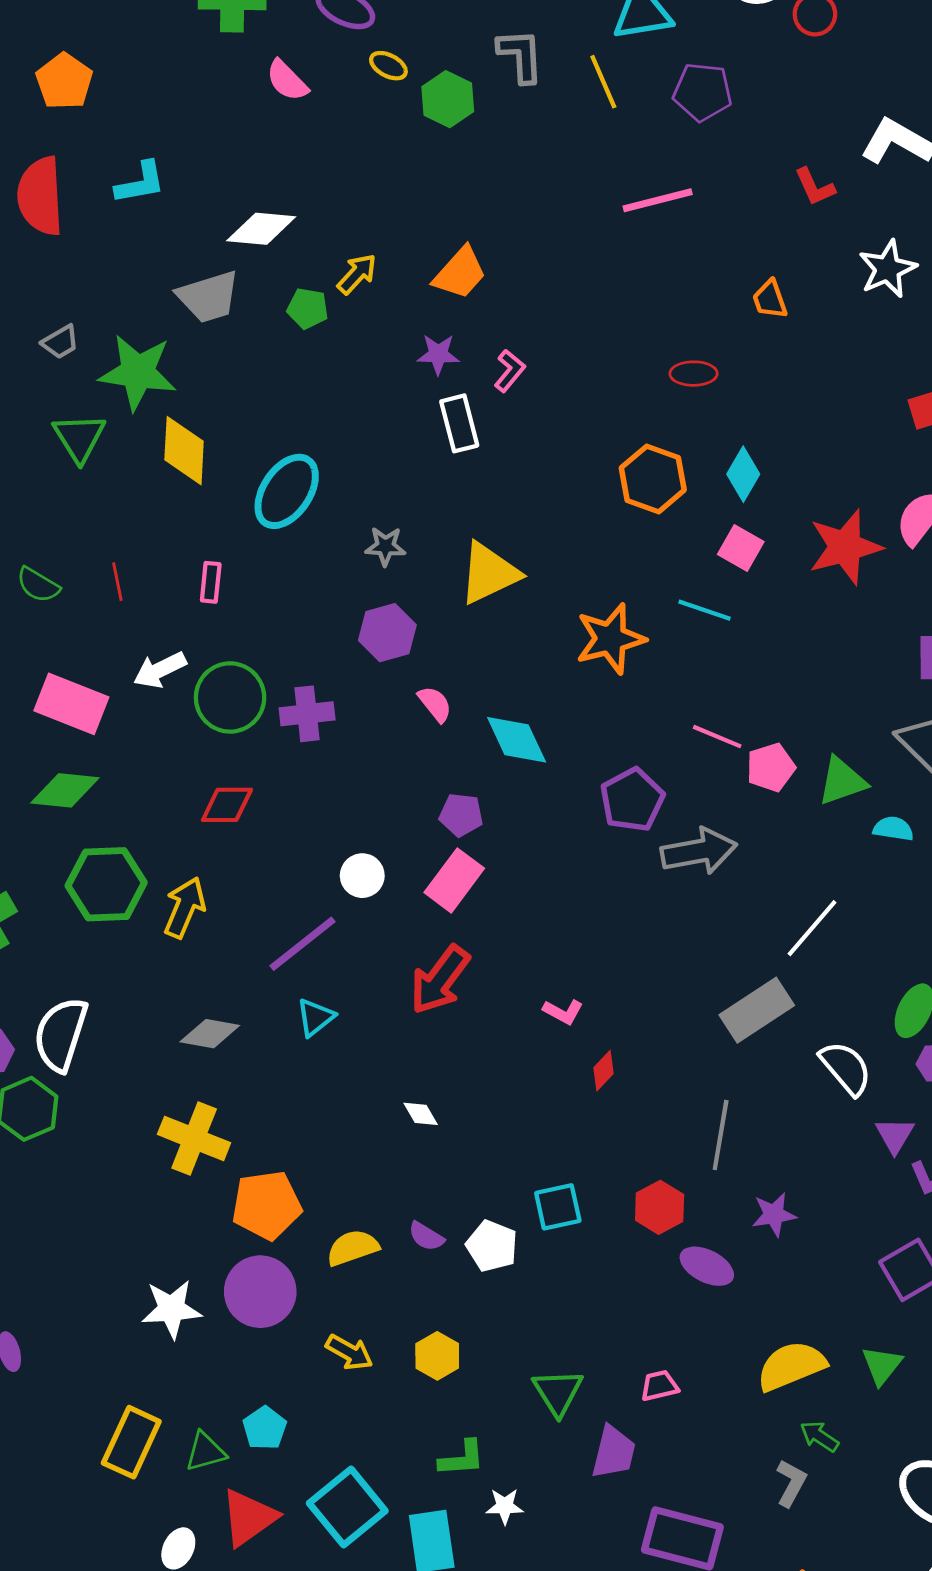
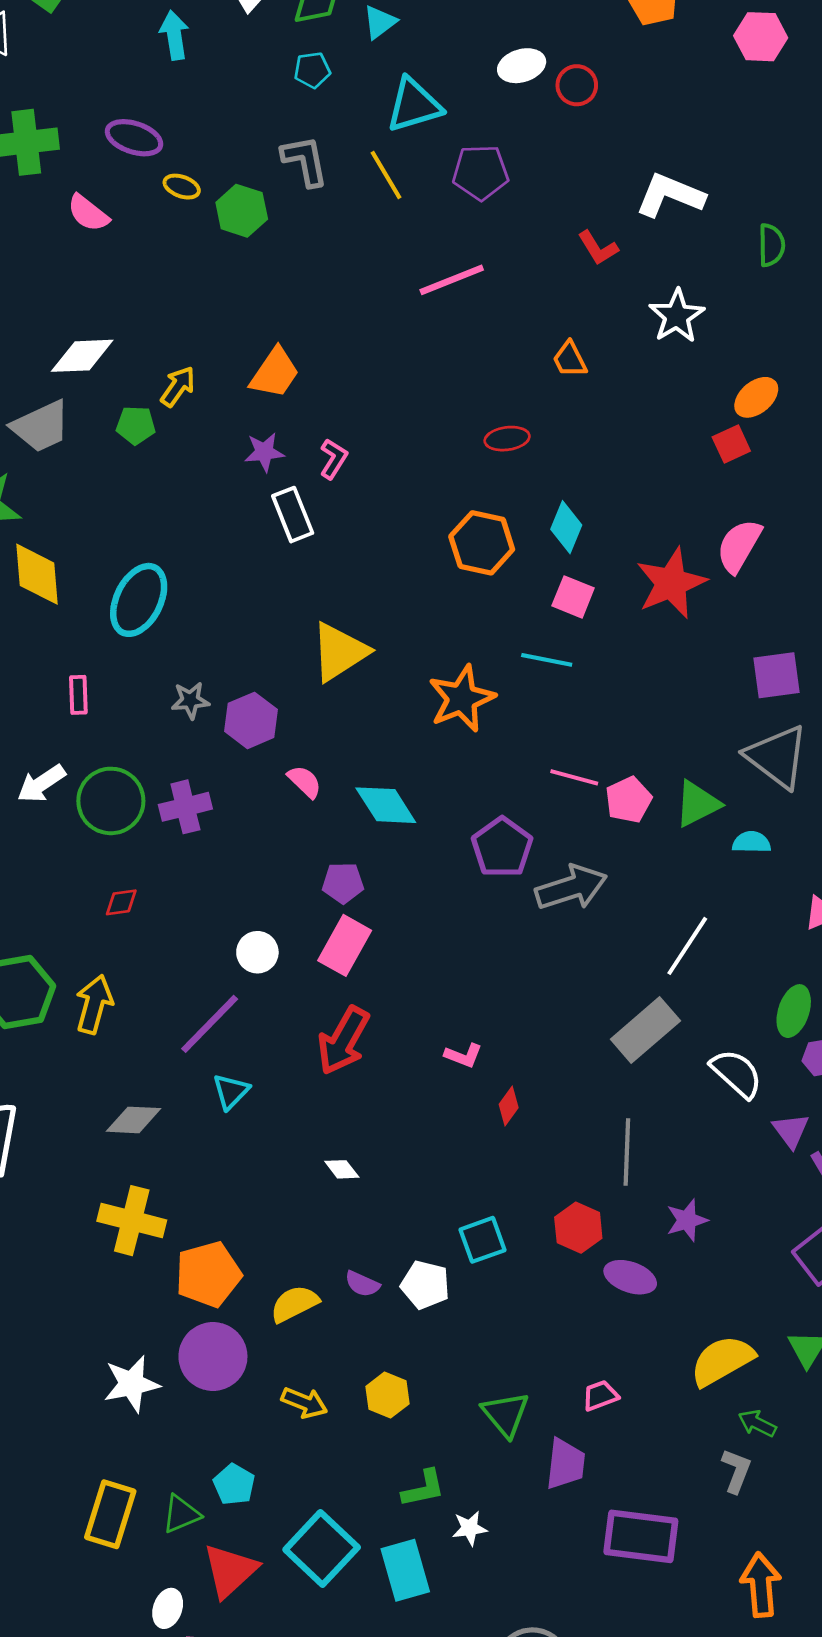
gray star: (385, 546) -> (190, 700), moved
red diamond: (227, 805) -> (121, 902), size x0.7

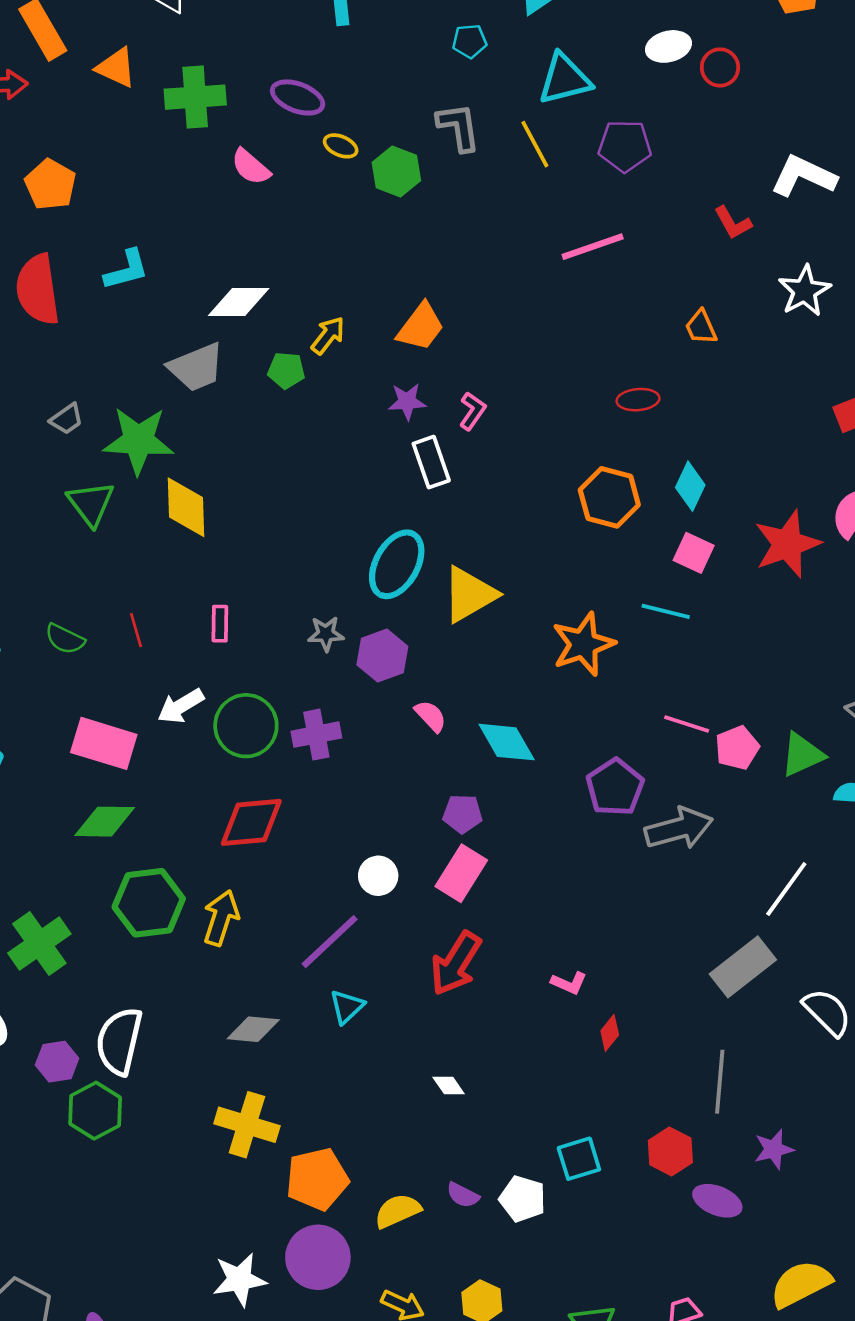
cyan ellipse: (139, 600) -> (397, 564), moved
red diamond: (121, 902) -> (251, 822), size x2.0

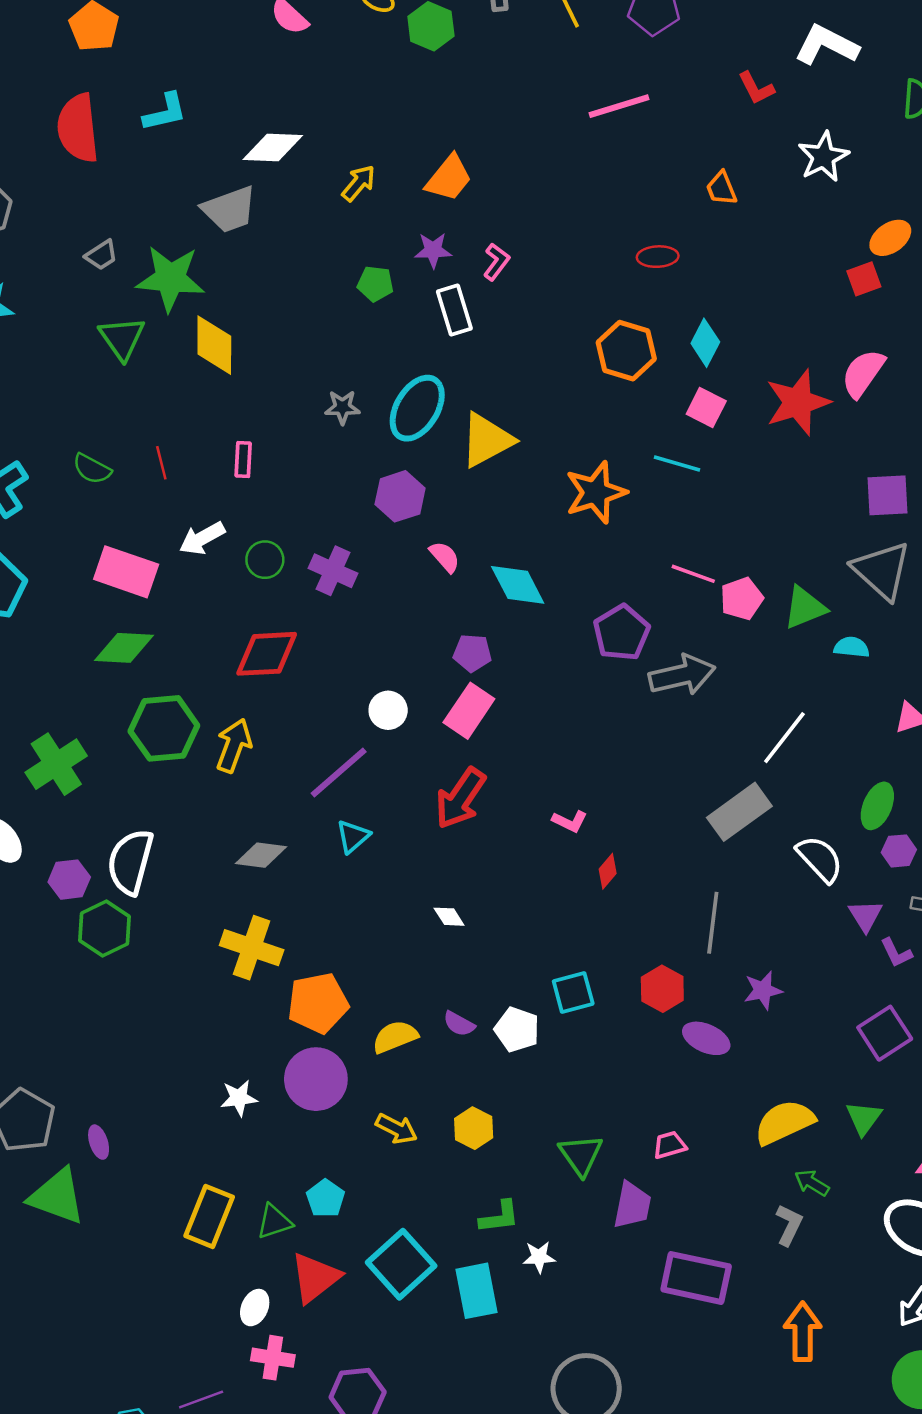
green pentagon: (286, 370) -> (375, 284), moved
gray star: (326, 634) -> (342, 407), moved
green circle: (246, 726) -> (265, 560), size x0.6
purple cross: (316, 735) -> (333, 571), turned 33
white star: (239, 1280) -> (239, 1098), size x0.7

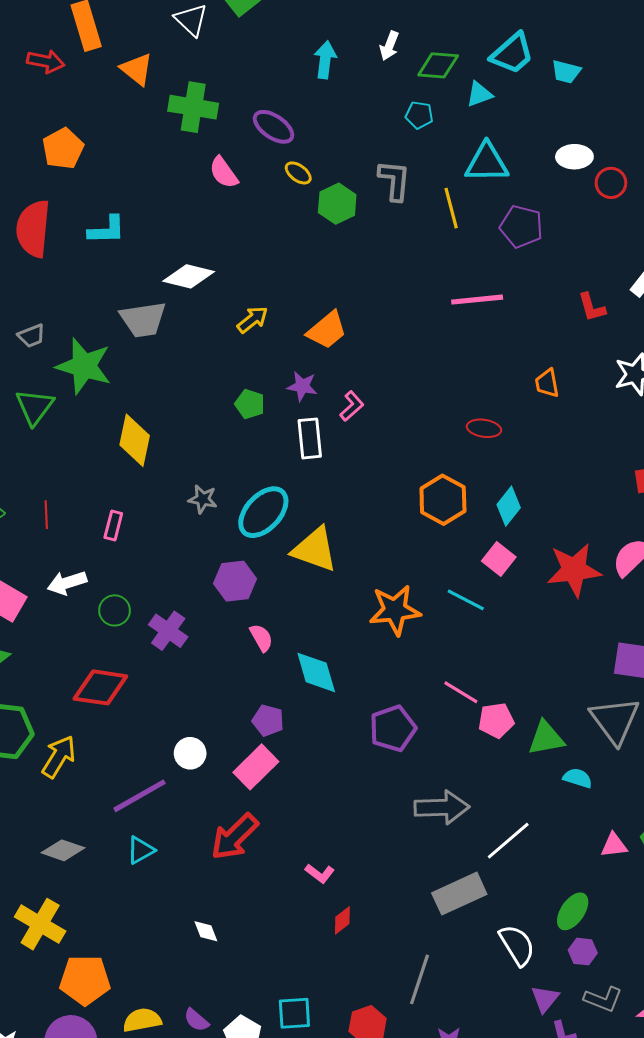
yellow diamond: (214, 345) -> (135, 440), moved
yellow triangle: (487, 440) -> (315, 550), turned 36
gray arrow: (682, 675) -> (442, 807), moved

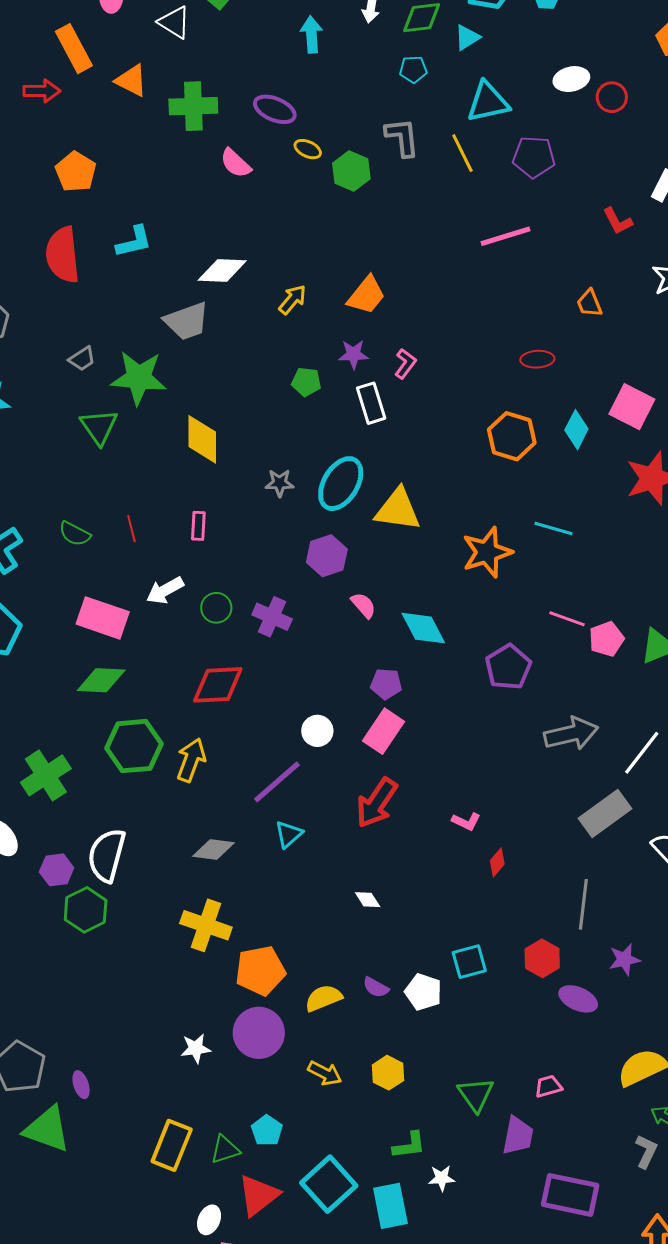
pink square: (499, 559) -> (632, 407), moved, size x1.4

